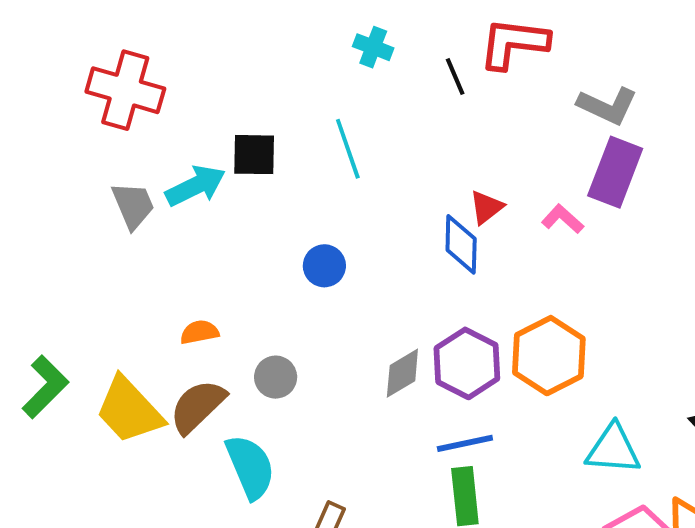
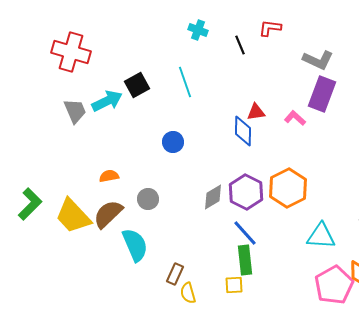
red L-shape: (514, 43) -> (270, 28), size x0.6
black square: (254, 155) -> (137, 85), turned -30
red triangle: (486, 207) -> (256, 112), turned 30
blue line: (465, 443) -> (245, 233), turned 60

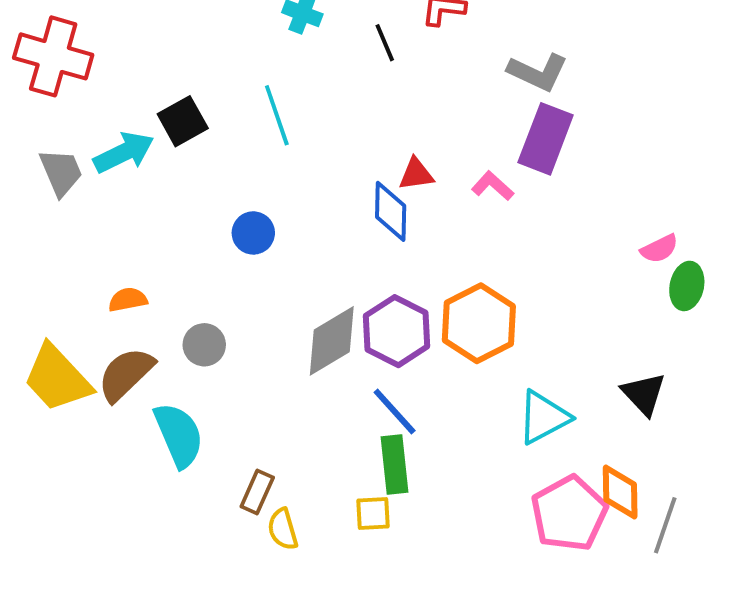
gray diamond: (213, 197) -> (332, 341), size x1.4
cyan triangle: (321, 236) -> (544, 417), turned -32

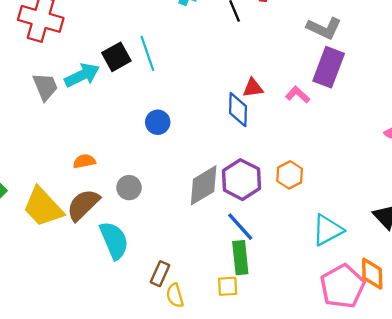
cyan line: (277, 115) -> (147, 53), moved
orange hexagon: (479, 323) -> (290, 175), size x0.6

